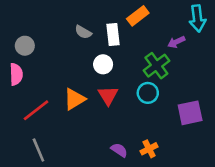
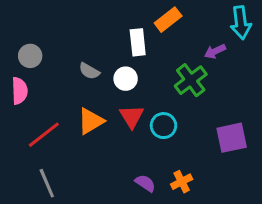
gray semicircle: (83, 32) -> (89, 71), moved
cyan circle: (148, 93) -> (163, 126), moved

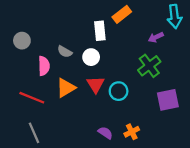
green cross: (191, 80) -> (149, 66), moved
pink semicircle: (20, 91) -> (44, 66), moved
red line: (44, 135) -> (32, 98), turned 60

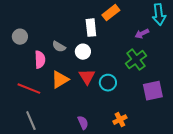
purple semicircle: (105, 133) -> (83, 123), moved, turned 32

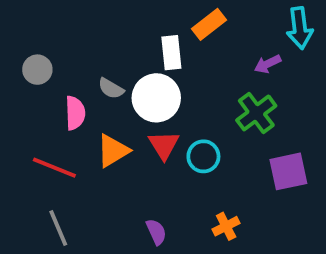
white circle: (83, 52) -> (156, 98), size x1.6

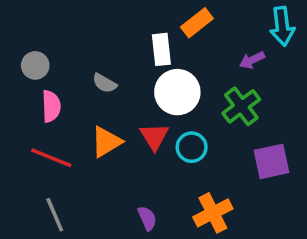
white circle: (156, 98) -> (177, 92), moved
pink semicircle: (75, 113) -> (51, 106), moved
orange cross: (226, 226) -> (213, 213), size x1.5

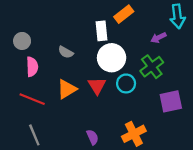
cyan circle: (192, 147) -> (126, 83), moved

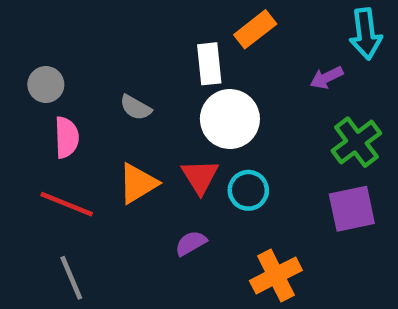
green cross: (152, 67) -> (356, 142), moved
cyan circle: (126, 83) -> (248, 190), moved
purple semicircle: (93, 137) -> (191, 243), moved, turned -96

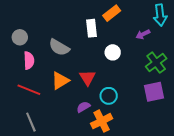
gray semicircle: (136, 107) -> (59, 47), size x1.5
white circle: (230, 119) -> (113, 52), moved, size x0.6
cyan circle: (248, 190) -> (109, 96), moved
orange cross: (276, 275) -> (102, 121), moved

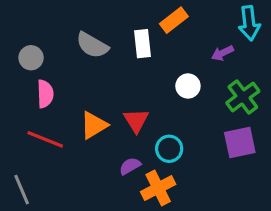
gray semicircle: (59, 47) -> (92, 45), moved
white circle: (113, 52) -> (188, 86), moved
gray line: (31, 122) -> (22, 190), moved

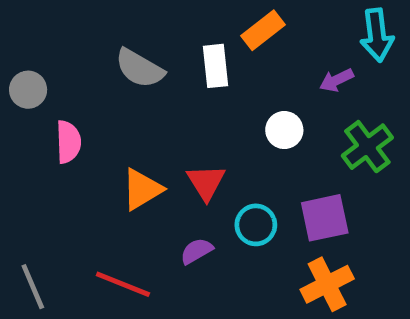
gray circle: (31, 58) -> (28, 90), moved
red line: (45, 139) -> (123, 284), moved
purple square: (240, 142) -> (325, 218), moved
orange cross: (158, 188) -> (327, 284), moved

